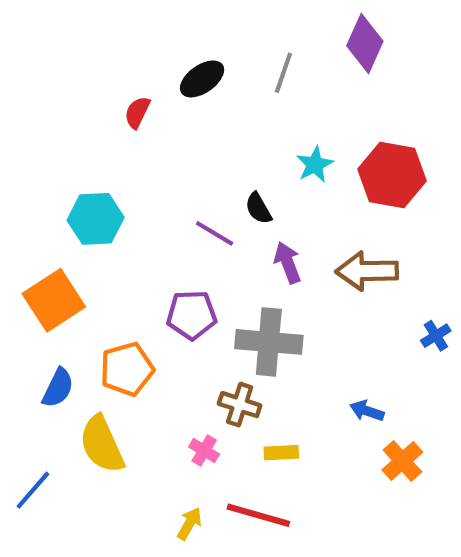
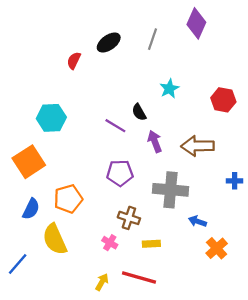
red hexagon: (392, 175) -> (223, 100), moved, size x0.7
purple pentagon: (192, 315) -> (120, 173), moved
blue cross: (436, 336) -> (235, 181), turned 32
gray cross: (269, 342) -> (171, 190), moved

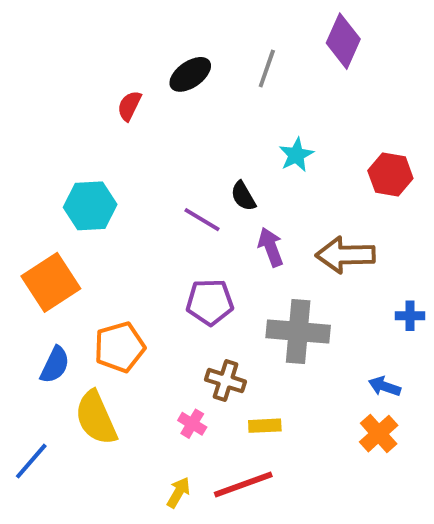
blue arrow: (197, 221) -> (385, 386), moved
red line: (139, 278) -> (243, 485), turned -36

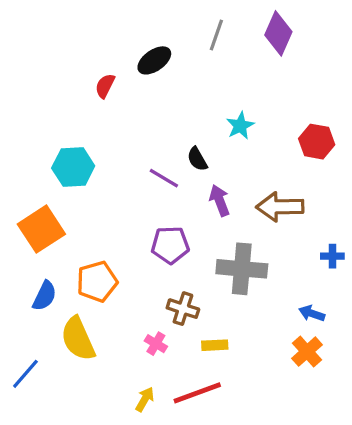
gray line: (267, 69) -> (216, 35), moved

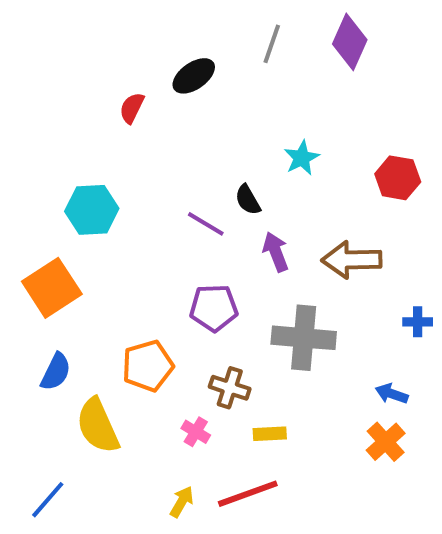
orange pentagon: (97, 282) -> (148, 366), moved
blue line: (25, 374) -> (48, 500), moved

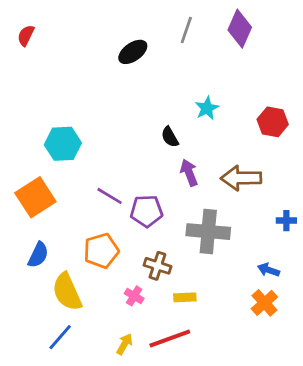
red semicircle: (132, 108) -> (26, 35), moved
purple line: (206, 224) -> (109, 196), moved
blue line: (48, 500) -> (60, 337), moved

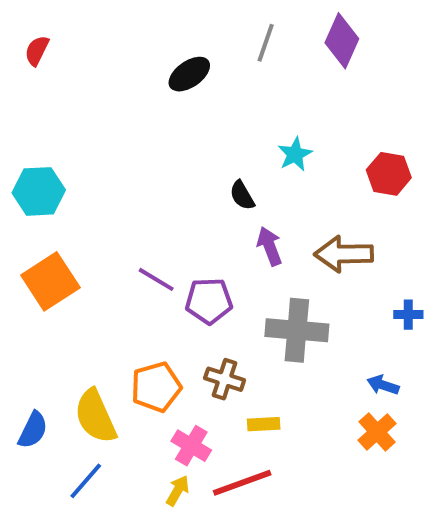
cyan hexagon: (63, 144) -> (39, 191), moved
orange pentagon: (101, 251) -> (156, 387), moved
blue semicircle: (38, 255) -> (33, 430), moved
pink cross: (134, 296) -> (191, 446), moved, size x1.4

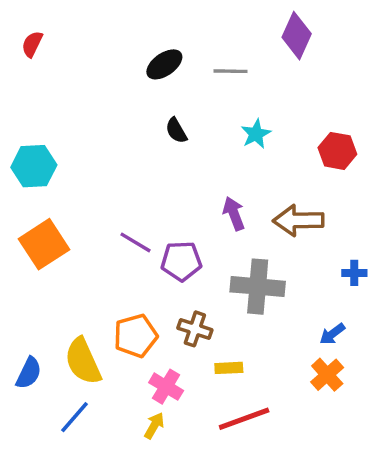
gray line: (266, 43) -> (231, 71), moved, turned 72
black semicircle: (242, 195) -> (176, 131), moved
blue arrow: (383, 385) -> (332, 334), turned -56
red line: (242, 483) -> (244, 419), moved

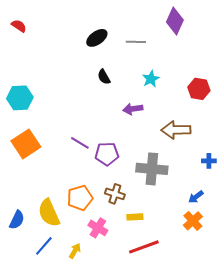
red semicircle: (32, 44) -> (19, 26), turned 98
purple arrow: (234, 214) -> (133, 109), moved, turned -78
yellow arrow: (154, 426) -> (75, 251), moved

